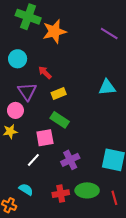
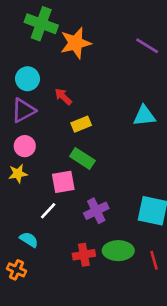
purple triangle: (27, 91) -> (23, 110), moved, turned 36
cyan semicircle: (26, 189) -> (29, 240), moved

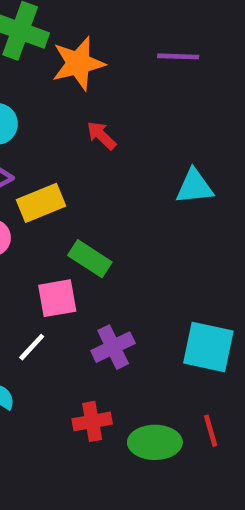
purple line: (147, 46) -> (178, 56), moved, turned -30
red arrow: (63, 97) -> (101, 135), moved
yellow rectangle: (81, 124) -> (41, 203), moved, size x1.4
green ellipse: (118, 251) -> (155, 442), moved

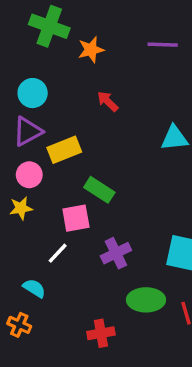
orange star: (78, 63) -> (91, 50), size x0.7
red cross: (92, 421) -> (101, 333), moved
green ellipse: (155, 442) -> (146, 300), moved

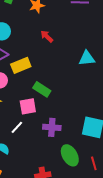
purple cross: (116, 253) -> (52, 127), turned 30
green ellipse: (146, 300) -> (70, 155), turned 60

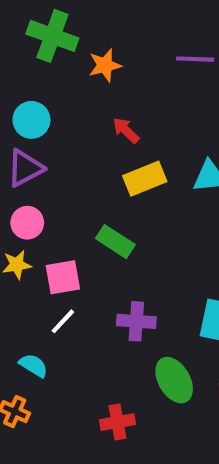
yellow rectangle: (21, 65) -> (145, 179), moved
pink square: (28, 106) -> (63, 277), moved

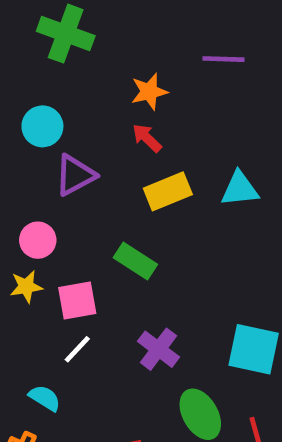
orange star: (105, 65) -> (149, 92), moved
purple triangle: (25, 168) -> (75, 175), moved
purple cross: (136, 321) -> (159, 349), turned 33

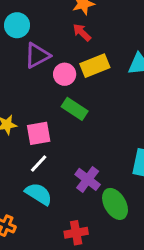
pink circle: (38, 240) -> (65, 74), moved
purple cross: (159, 349) -> (88, 179), moved
cyan semicircle: (45, 398) -> (39, 194), moved, size x1.4

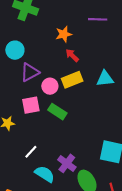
red arrow: (82, 32) -> (72, 55), moved
pink square: (39, 133) -> (31, 105), moved
cyan semicircle: (39, 194) -> (45, 174), moved

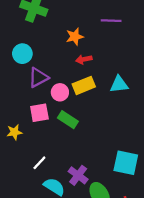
red arrow: (72, 55) -> (84, 59), turned -56

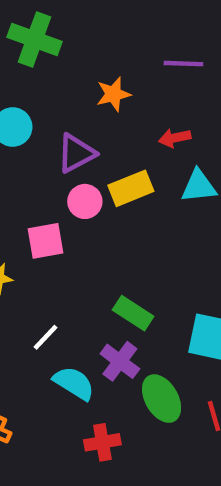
red arrow: (84, 59) -> (175, 138), moved
purple triangle: (38, 78) -> (76, 153), moved
green rectangle: (68, 120) -> (133, 313), moved

